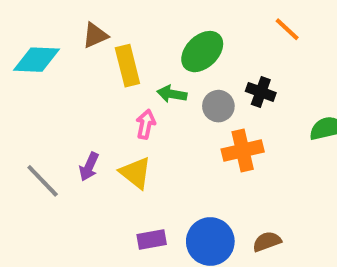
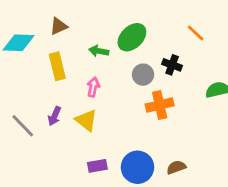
orange line: (287, 29) -> (196, 33), moved
yellow rectangle: (127, 66) -> (57, 66), moved
green arrow: (172, 94) -> (99, 51), moved

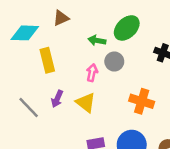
yellow rectangle: (57, 66) -> (47, 60), moved
gray circle: (143, 75) -> (114, 62), moved
orange cross: (160, 105) -> (142, 101), moved, turned 30

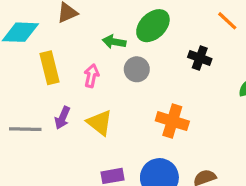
pink arrow: (92, 73) -> (92, 76), moved
gray line: (29, 107) -> (25, 129), turned -45

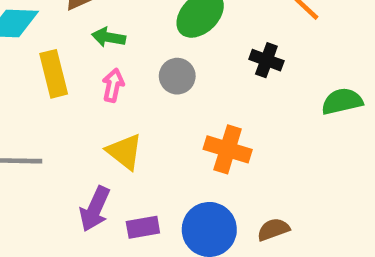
green arrow: (114, 42) -> (109, 37), moved
purple arrow: (62, 118) -> (95, 209), moved, size x1.4

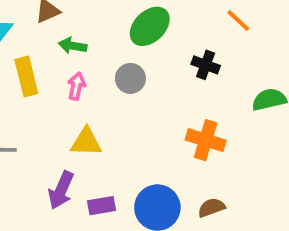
orange cross: (228, 149) -> (206, 140), moved
yellow triangle: (125, 152) -> (86, 142), turned -36

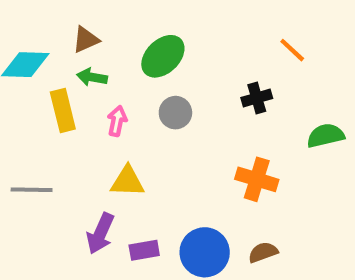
green ellipse: (150, 26) -> (163, 56), moved
green arrow: (73, 46) -> (92, 77), moved
black cross: (206, 65) -> (257, 98), turned -36

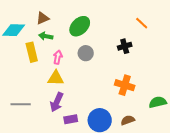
green semicircle: (326, 136) -> (158, 102), moved
yellow triangle: (127, 181) -> (56, 78), moved
gray line: (32, 190) -> (21, 104), moved
purple arrow: (100, 234) -> (57, 102), moved

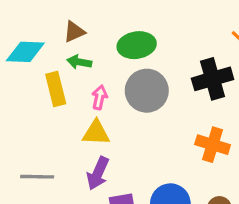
green ellipse: (80, 26) -> (137, 45), turned 35
black cross: (125, 46) -> (213, 79), size x1.6
gray circle: (86, 53) -> (147, 91), size x1.6

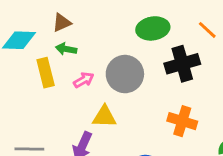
green ellipse: (137, 45) -> (153, 28), moved
pink arrow: (100, 97) -> (84, 80), turned 48
yellow triangle: (96, 133) -> (104, 117), moved

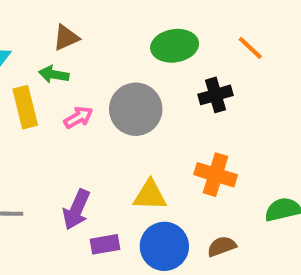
brown triangle: (62, 23) -> (66, 38), moved
black cross: (182, 64) -> (216, 95), size x0.7
yellow triangle: (104, 117) -> (150, 195), moved

